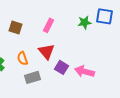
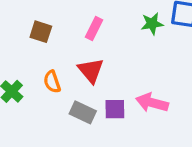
purple square: (62, 67) -> (115, 109), moved, turned -32
gray rectangle: (33, 77) -> (83, 112), moved, turned 42

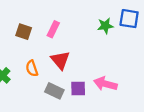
pink rectangle: (94, 28) -> (53, 29), moved

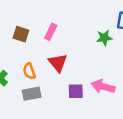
green star: (105, 26) -> (104, 38), moved
gray rectangle: (54, 91) -> (32, 94), moved, turned -36

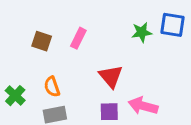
green star: (104, 38) -> (142, 32), moved
red triangle: (58, 63) -> (111, 76), moved

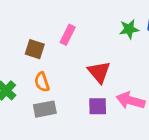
brown square: (42, 41) -> (35, 49), moved

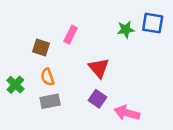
pink arrow: (130, 101) -> (127, 113), moved
purple square: (98, 106) -> (97, 99), turned 36

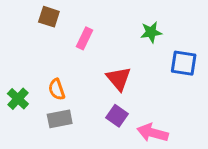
blue square: (153, 23) -> (184, 63), moved
brown square: (41, 47) -> (49, 17), moved

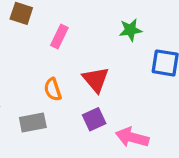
orange semicircle: (57, 89) -> (53, 89), moved
purple square: (117, 116) -> (94, 119), turned 30

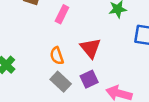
gray rectangle: (33, 123) -> (61, 82), moved, turned 54

